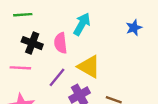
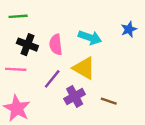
cyan arrow: (82, 24) -> (90, 38), moved, turned 80

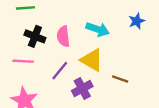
brown line: (109, 101) -> (120, 79), moved

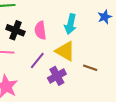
cyan arrow: (98, 29) -> (70, 24), turned 84

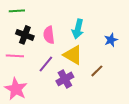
blue star: (105, 17) -> (111, 40), moved
brown line: (90, 68) -> (97, 71), turned -64

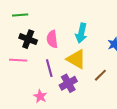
purple line: (46, 64) -> (49, 68), turned -54
pink star: (16, 89) -> (40, 96), moved, size x0.6

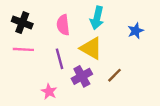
black cross: (28, 39) -> (22, 23), moved
brown line: (100, 75) -> (115, 75), moved

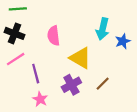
cyan arrow: (97, 18) -> (103, 29), moved
pink line: (23, 49) -> (16, 59), turned -36
purple line: (60, 59) -> (36, 74), moved

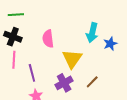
yellow triangle: (80, 58) -> (72, 59), turned 35
pink line: (16, 59) -> (14, 60), turned -54

